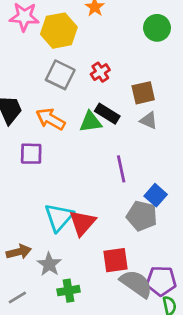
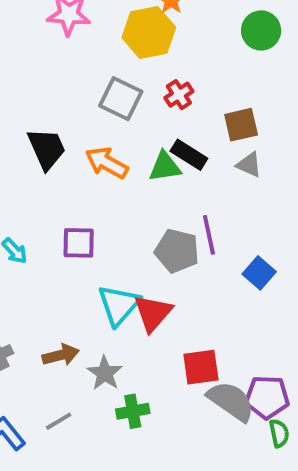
yellow hexagon: (59, 31) -> (149, 32), moved
purple square: (31, 154) -> (79, 243), moved
gray pentagon: (142, 216) -> (177, 251), moved

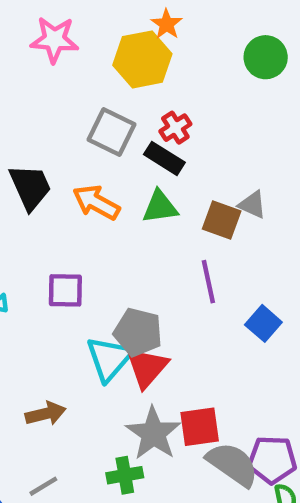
brown square: (241, 125) -> (222, 220), moved, turned 33
black rectangle: (189, 155) -> (164, 158), moved
gray pentagon: (177, 251) -> (138, 332), moved
gray star: (105, 373) -> (153, 433), moved, size x1.4

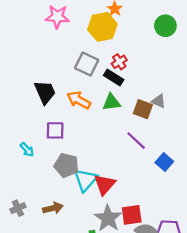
purple line: (208, 282) -> (136, 141), turned -35
purple square: (65, 290) -> (55, 130), moved
gray pentagon: (138, 332) -> (66, 165), moved

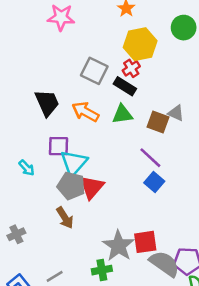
yellow hexagon: (102, 27) -> (140, 44), moved
blue square: (164, 162) -> (154, 182), moved
cyan triangle: (85, 180) -> (74, 163), moved
red triangle: (105, 184) -> (92, 187), moved
brown arrow: (53, 208) -> (65, 218), moved, turned 72

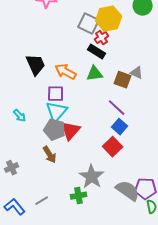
gray square: (94, 71) -> (89, 24), moved
purple square: (58, 146) -> (56, 94), moved
red square: (145, 242) -> (113, 147), moved, turned -36

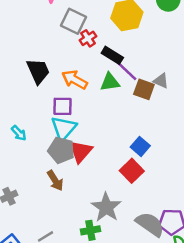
gray square: (89, 24) -> (73, 21), moved
red cross: (102, 38) -> (88, 38), moved
purple line: (117, 108) -> (127, 71), moved

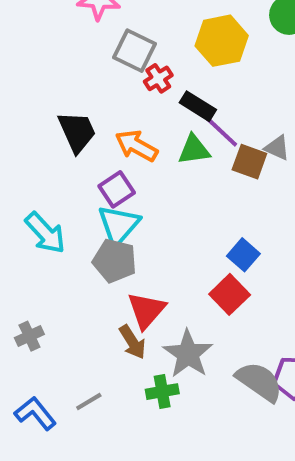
purple square: (62, 106) -> (117, 189), turned -35
cyan arrow: (19, 133) -> (45, 233), size x1.6
red triangle: (81, 151) -> (146, 310), moved
brown arrow: (55, 181) -> (132, 342), moved

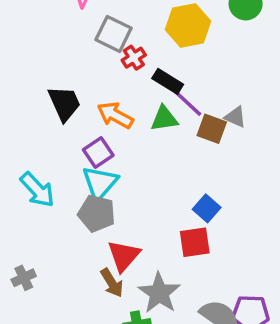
red square: (230, 294) -> (195, 242), turned 36

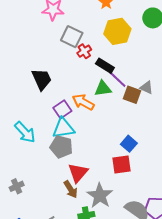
orange arrow: (115, 115) -> (83, 102), moved
cyan triangle: (100, 183) -> (63, 128), turned 40

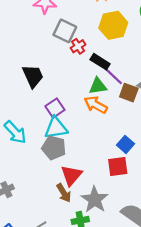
orange arrow: (83, 102) -> (96, 105), moved

